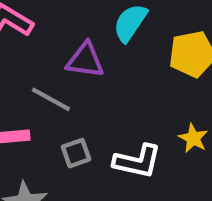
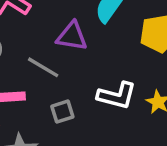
white L-shape: (137, 161) -> (117, 96), moved

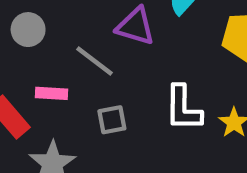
white L-shape: (117, 96) -> (183, 108), turned 69

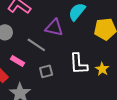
pink rectangle: (52, 93) -> (18, 61), turned 32

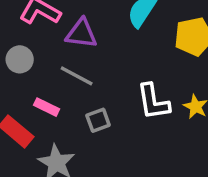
purple triangle: (54, 28) -> (81, 34), moved

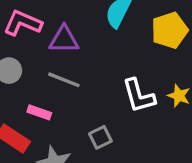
gray square: (98, 120) -> (100, 137), moved

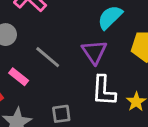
purple triangle: (64, 40) -> (94, 52), moved, turned 36

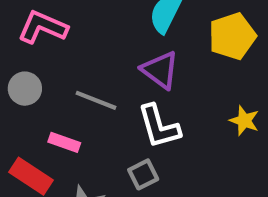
white L-shape: (104, 91) -> (159, 126), moved

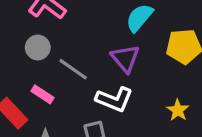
gray circle: (25, 89) -> (38, 48), moved
white L-shape: (159, 126) -> (114, 99), turned -66

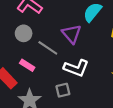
purple triangle: (125, 58) -> (72, 34), moved

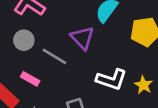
white L-shape: (76, 68) -> (112, 79), moved

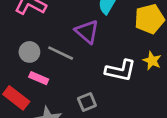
gray circle: (24, 40) -> (29, 52), moved
yellow star: (143, 85) -> (152, 61), moved

